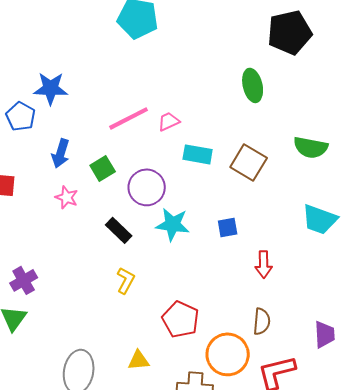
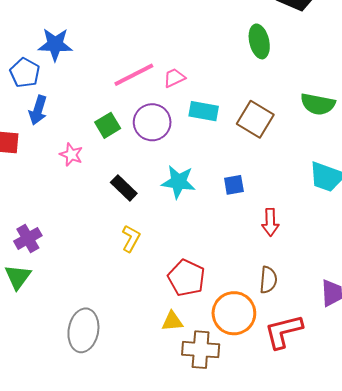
blue arrow: (61, 153) -> (38, 110), moved
purple circle: (147, 187) -> (152, 122), moved
yellow triangle: (139, 360) -> (172, 321), moved

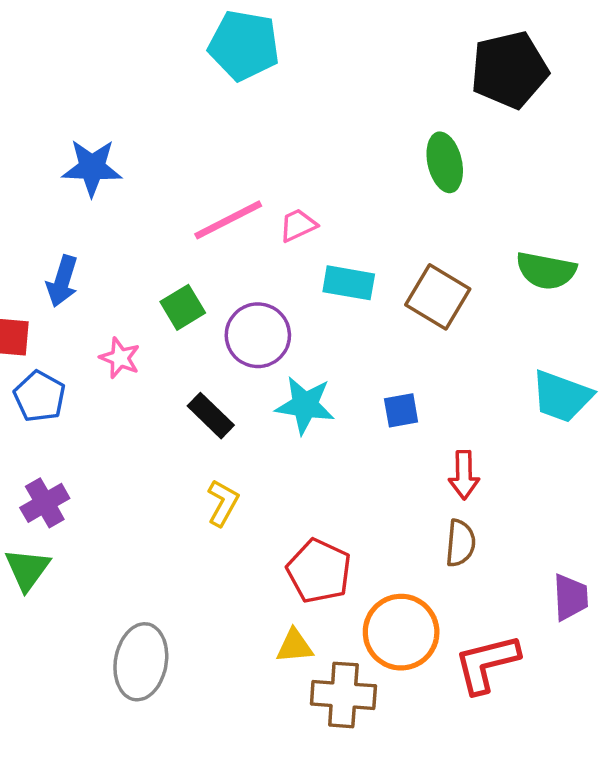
blue pentagon: (25, 73) -> (40, 396), moved
purple circle: (152, 122) -> (258, 335), moved
brown semicircle: (268, 280) -> (460, 543), moved

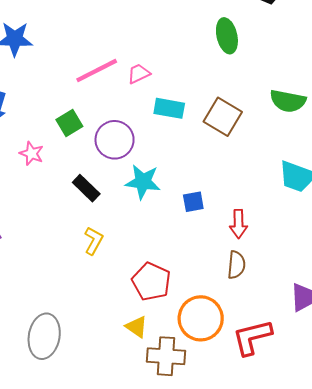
blue square: (401, 410) -> (193, 202), moved
yellow triangle: (295, 646) -> (137, 327), turned 40

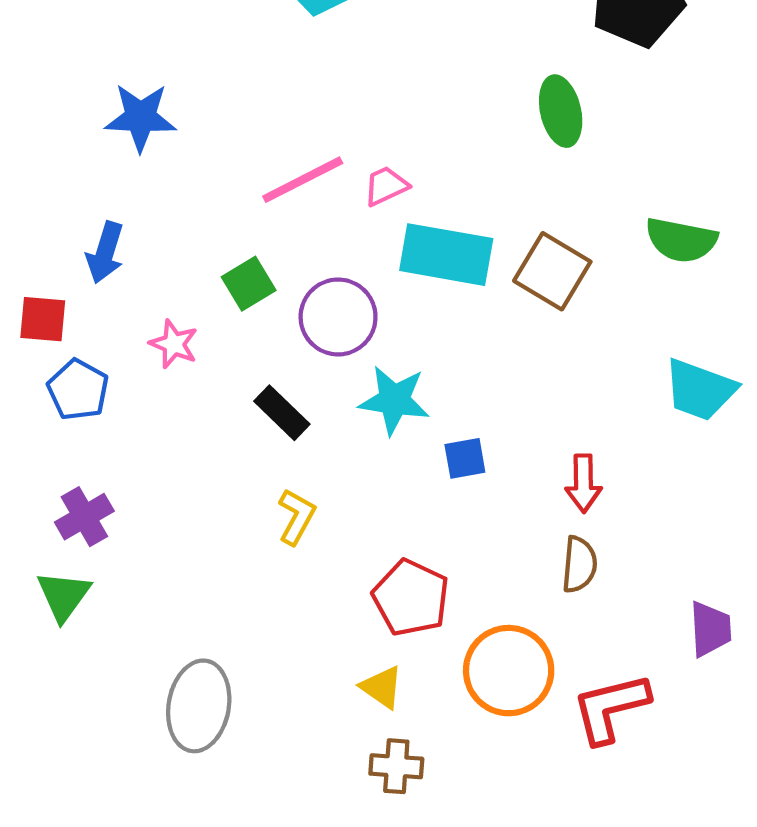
cyan rectangle: (169, 108) -> (446, 255), size x1.5
blue square: (193, 202) -> (465, 458), moved
brown cross: (166, 356) -> (396, 766), moved, size x0.7

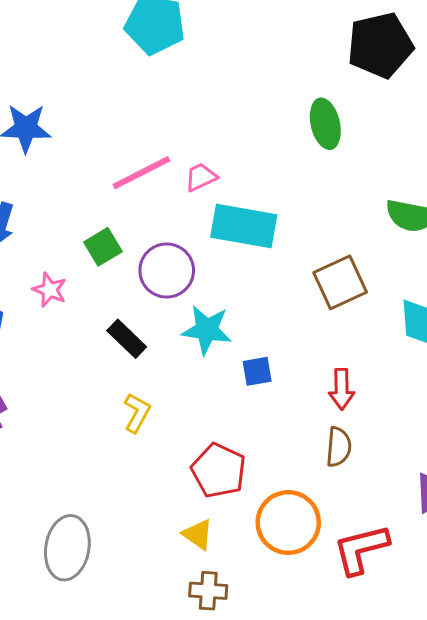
brown square: (552, 271) -> (340, 282), moved, turned 34

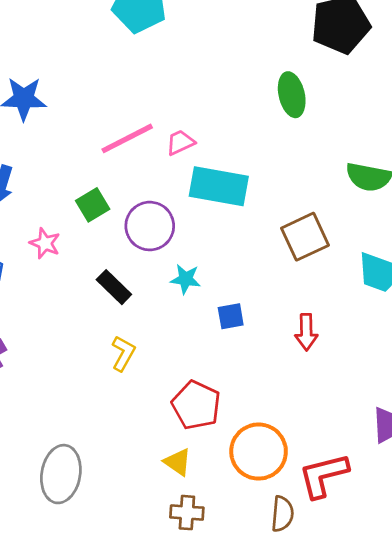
cyan star: (207, 330) -> (186, 279), size x0.7
brown semicircle: (339, 447) -> (282, 514), moved

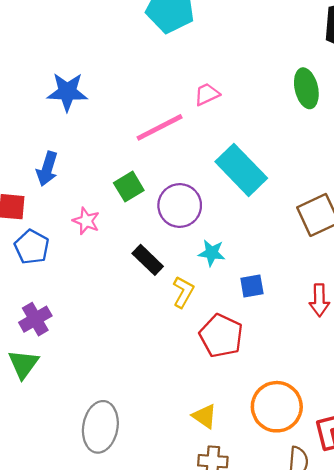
pink trapezoid: (180, 142) -> (207, 94), moved
cyan rectangle: (219, 186) -> (241, 170), turned 36
yellow L-shape: (123, 353) -> (183, 292), moved
red pentagon: (196, 405) -> (221, 336), moved

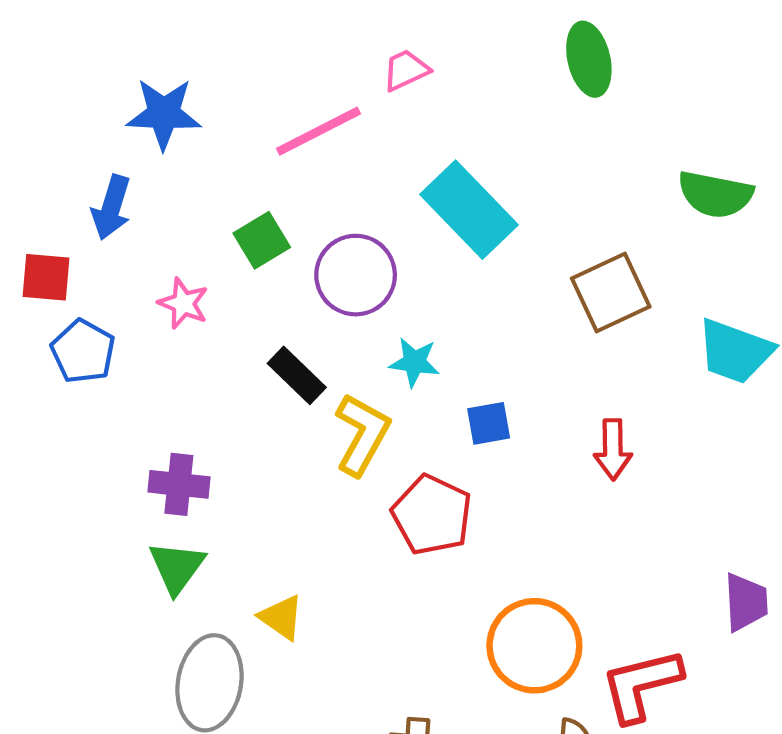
blue star: (67, 92) -> (164, 114), moved
yellow L-shape: (183, 292) -> (362, 434), size x1.4
purple cross: (35, 319) -> (179, 484), moved, turned 36
green triangle: (23, 364) -> (177, 567), moved
yellow triangle: (205, 416) -> (281, 617), moved

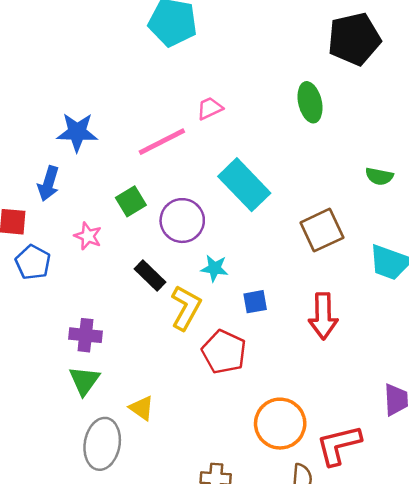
green semicircle: (715, 194) -> (379, 176), size x0.7
red arrow: (613, 449) -> (323, 316), size x1.4

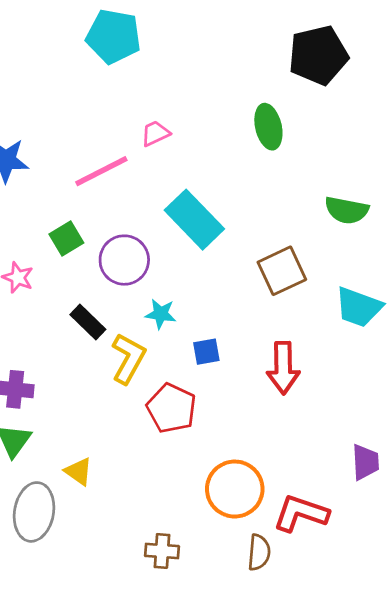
green semicircle: (379, 176) -> (347, 210), size x1.4
red L-shape: (339, 445) -> (301, 513), turned 33

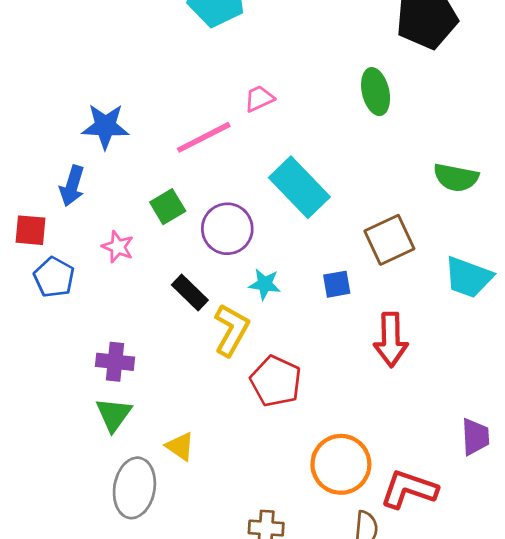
blue square: (206, 352) -> (337, 284), moved

